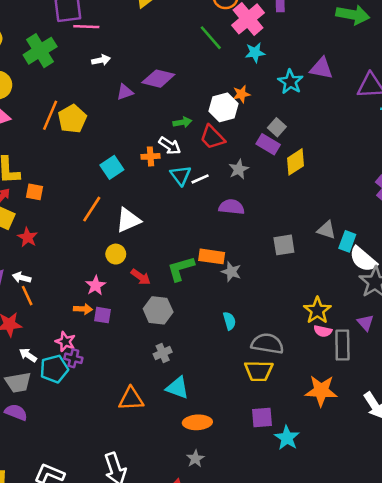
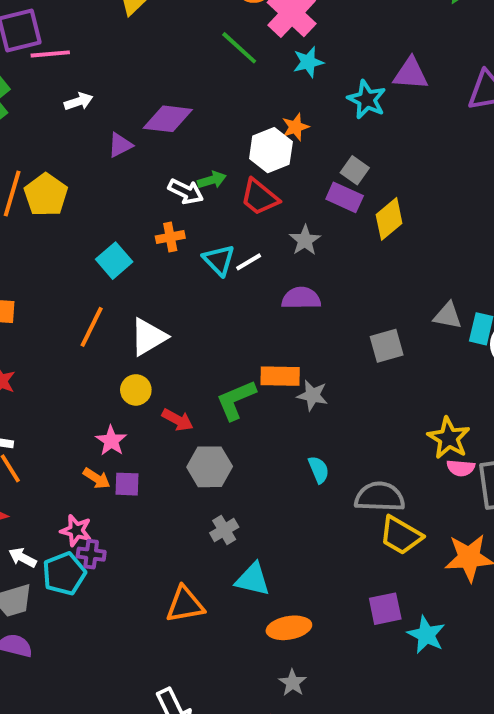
white arrow: (170, 146) -> (186, 191), moved
orange arrow: (83, 309) -> (97, 478), turned 36
yellow trapezoid: (259, 371) -> (401, 535), moved, turned 36

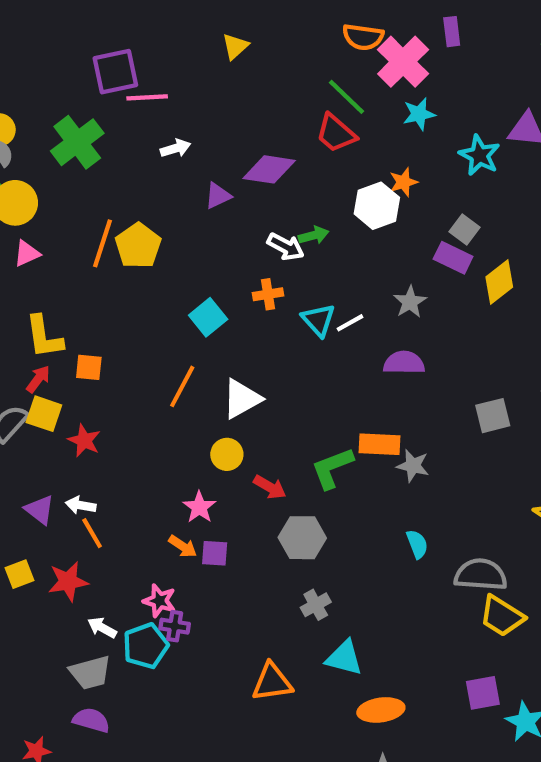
red trapezoid: (260, 197) -> (336, 133), moved

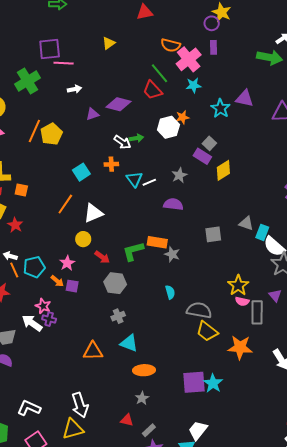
white arrow: (102, 628) -> (32, 323), moved, size x1.5
cyan pentagon: (146, 646) -> (34, 267), moved
purple square: (483, 693) -> (194, 382), moved, size x1.4

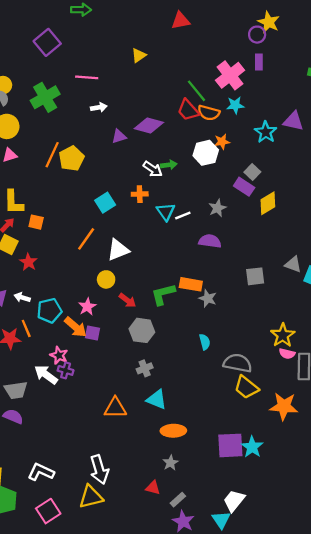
orange semicircle: (171, 45) -> (209, 113), moved
purple square: (50, 49) -> (47, 42), moved, turned -35
orange line: (14, 270) -> (26, 328), moved
orange arrow: (57, 281) -> (75, 327), size x1.5

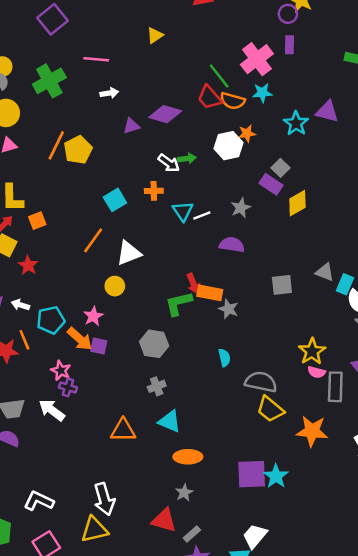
orange square: (36, 222) -> (37, 221), turned -35
red arrow: (127, 300) -> (193, 283), moved, turned 30
white arrow: (46, 375) -> (52, 410), moved
red triangle: (153, 488) -> (164, 520), size x1.5

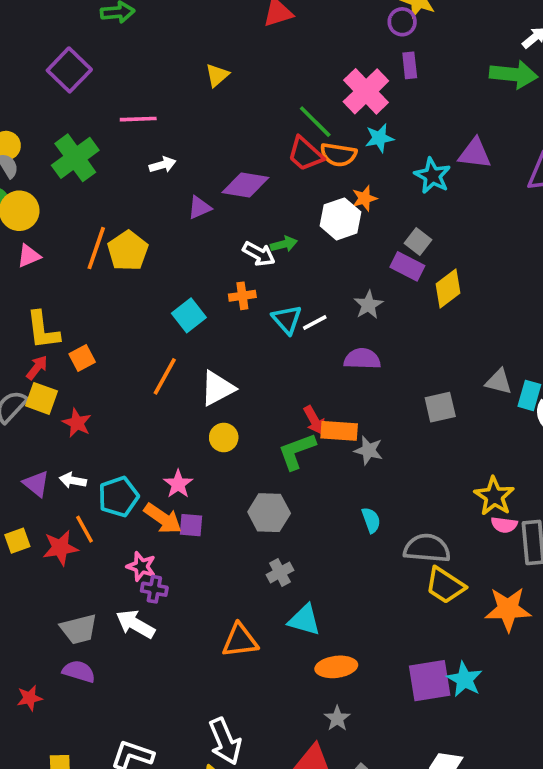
yellow circle: (115, 286) -> (224, 437), moved

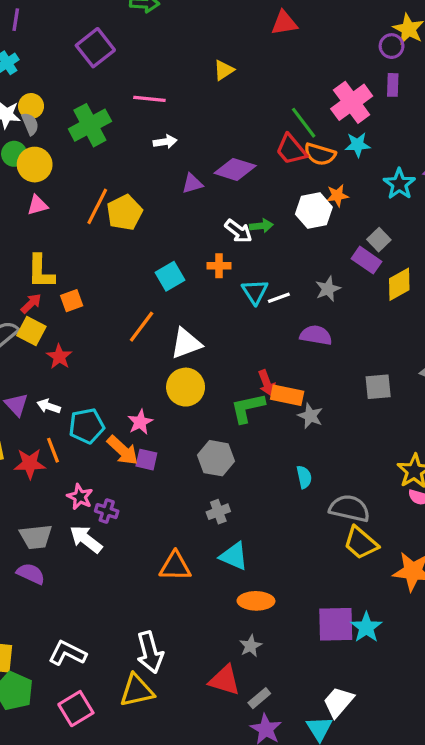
yellow circle: (224, 437) -> (186, 387), size x1.5
pink star: (141, 566) -> (80, 497), moved

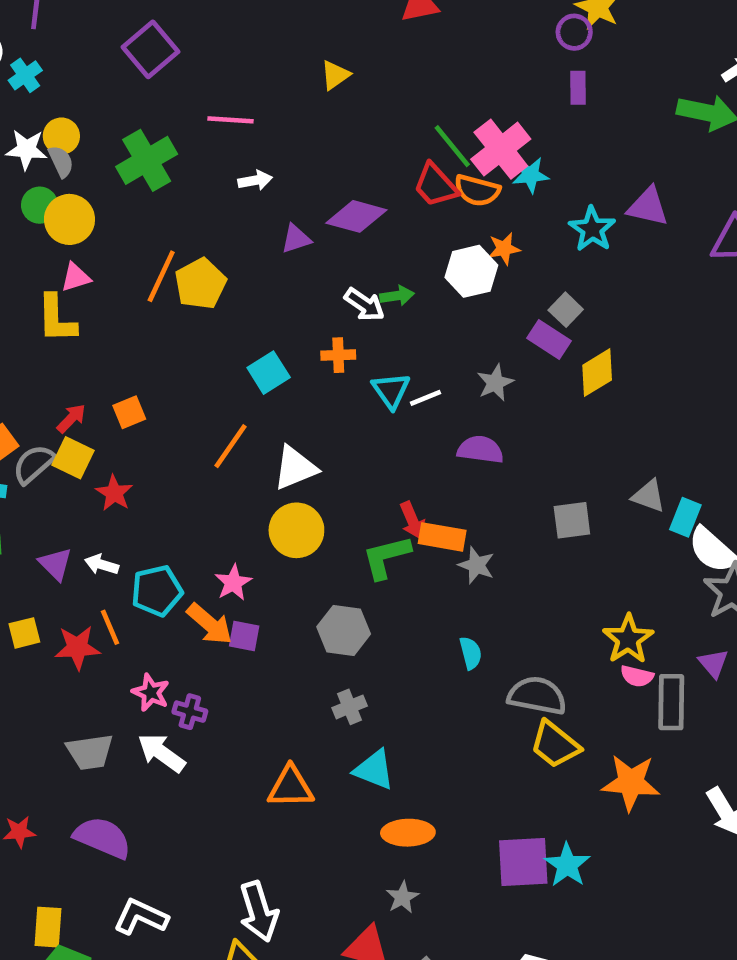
pink cross: (352, 102) -> (501, 149), moved
yellow L-shape: (41, 272) -> (57, 319), moved
purple semicircle: (31, 574) -> (102, 838), moved, size x1.4

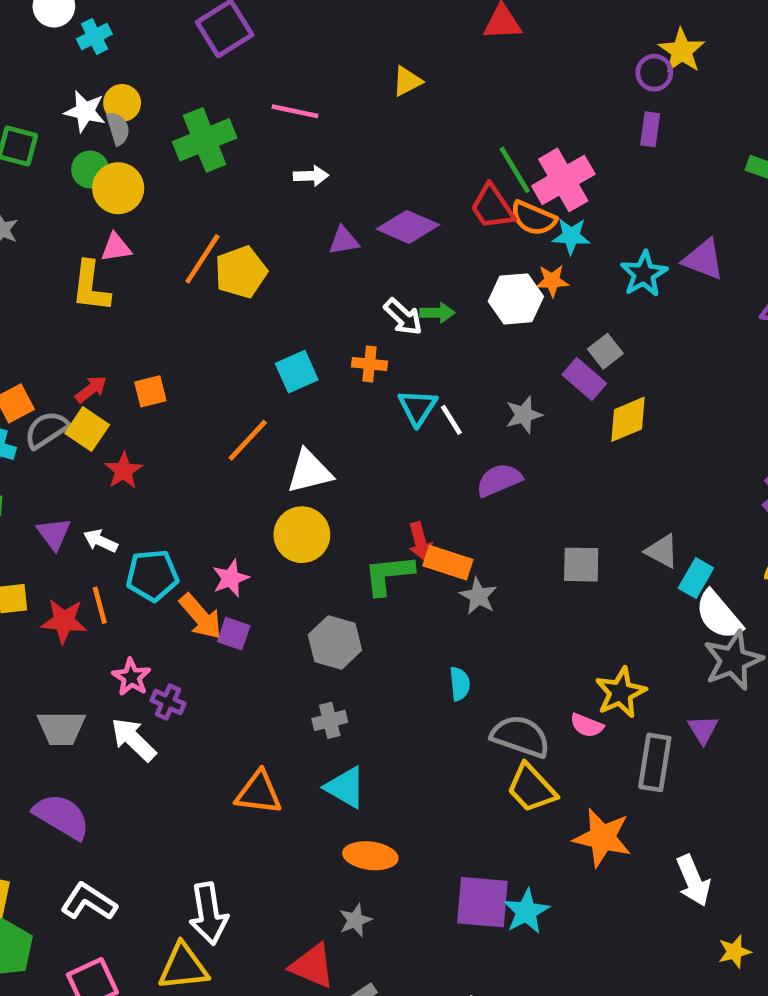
cyan star: (531, 175) -> (571, 236), moved
white line: (426, 398) -> (451, 420), turned 72
purple semicircle: (480, 450) -> (499, 480), turned -39
pink semicircle: (637, 676) -> (587, 725), moved

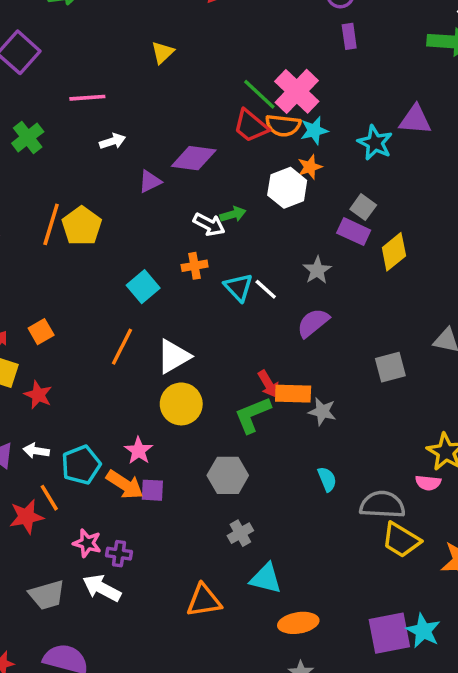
green cross: (205, 140) -> (28, 137), size x0.7

